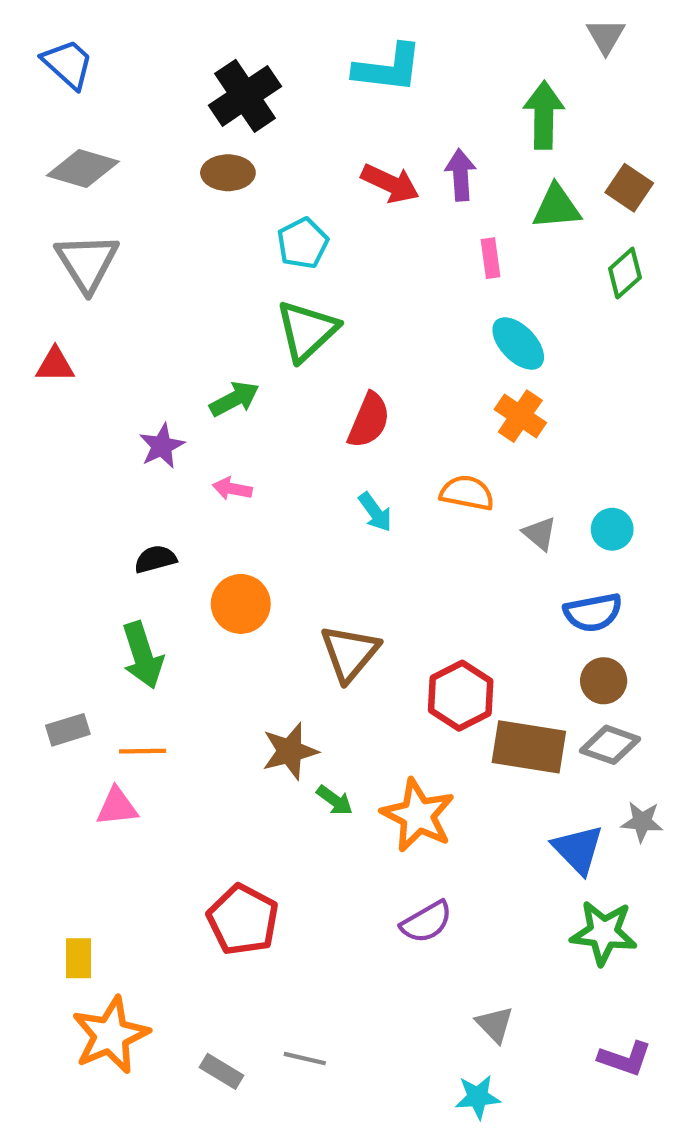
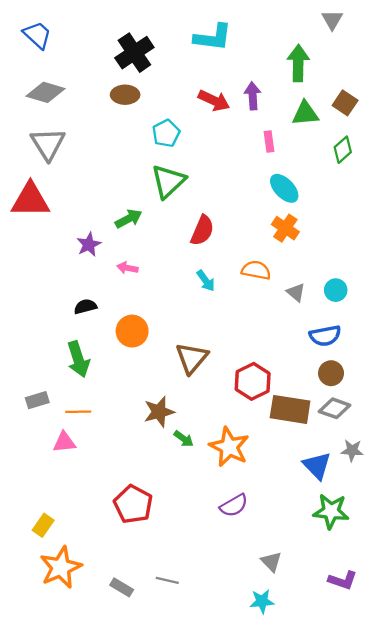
red triangle: (55, 365) -> (30, 200), size x1.8
yellow rectangle: (79, 958) -> (43, 525), turned 35

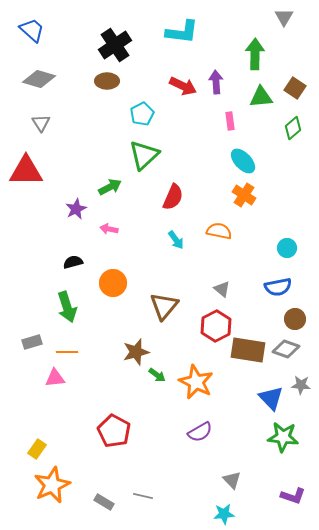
gray triangle: (48, 144) -> (41, 123), size x0.6
gray triangle: (296, 292) -> (222, 289), moved
brown circle: (331, 373) -> (295, 319), moved

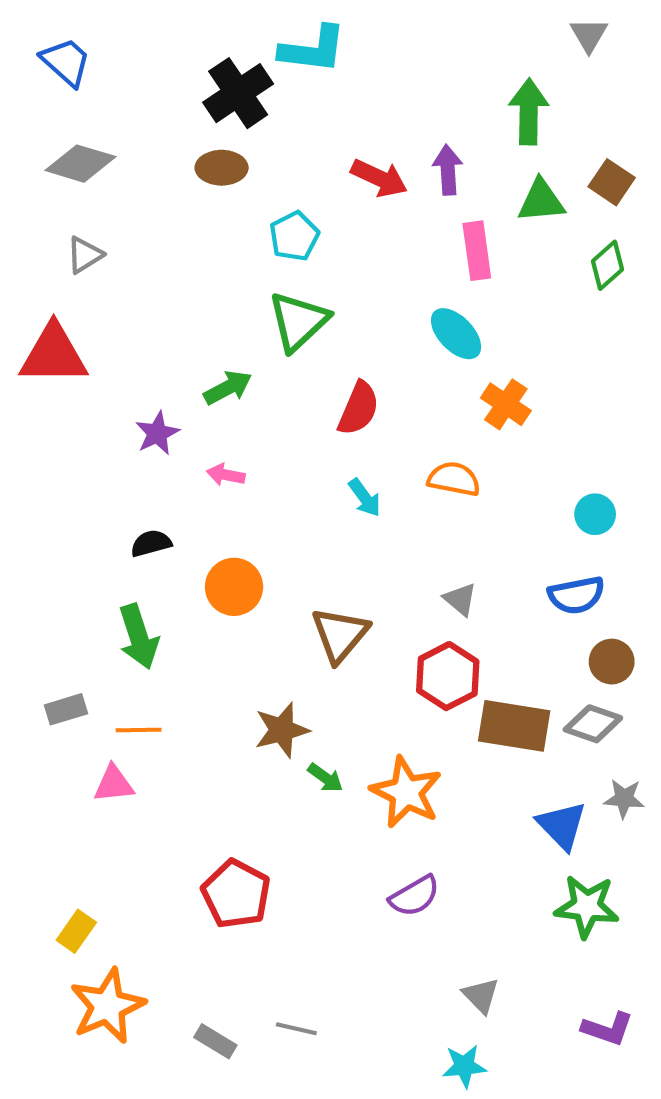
cyan L-shape: (182, 32) -> (313, 49), moved
pink rectangle: (230, 121) -> (477, 251), size x1.5
gray triangle: (41, 123) -> (85, 255), turned 30
cyan ellipse: (243, 161) -> (456, 334), moved

